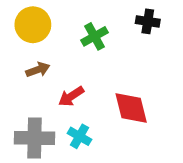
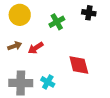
brown arrow: (38, 70) -> (15, 46), moved
red arrow: (71, 96) -> (36, 48), moved

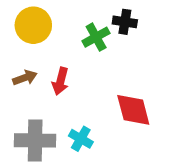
black cross: (89, 13) -> (125, 22), moved
red arrow: (36, 48) -> (60, 81), turned -42

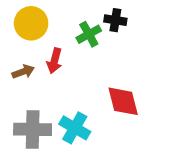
red arrow: (60, 81) -> (54, 61), moved
cyan cross: (81, 139) -> (75, 128), size x1.4

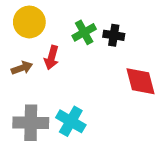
black cross: (115, 20) -> (114, 35), moved
red diamond: (123, 101) -> (140, 81), moved

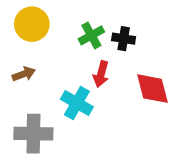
red arrow: (52, 58) -> (101, 74), moved
cyan cross: (71, 121) -> (77, 103), moved

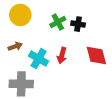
red arrow: (101, 74) -> (62, 55), moved
cyan cross: (77, 103) -> (39, 59), moved

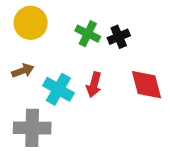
green cross: (58, 22) -> (88, 34), turned -35
black cross: (78, 24) -> (119, 37), turned -32

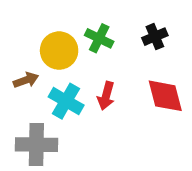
yellow circle: (31, 23) -> (59, 51), moved
black cross: (119, 37) -> (155, 37), moved

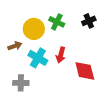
red diamond: (165, 96) -> (85, 71), moved
gray cross: (36, 145) -> (21, 83), size x0.7

